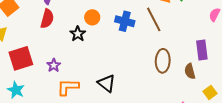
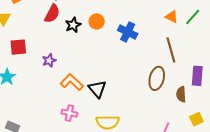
brown line: (154, 19) -> (171, 50), moved
black star: (78, 34) -> (73, 25), moved
red square: (21, 58) -> (18, 47), size x0.7
orange L-shape: (68, 87) -> (72, 82), moved, turned 30

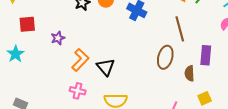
orange L-shape: (72, 82) -> (80, 60), turned 90

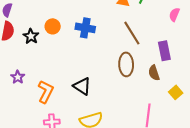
black triangle: (106, 67) -> (82, 86), moved

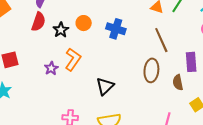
purple star: (18, 77) -> (51, 68), moved
black triangle: (82, 86) -> (105, 86), turned 36
orange L-shape: (46, 92) -> (73, 59), moved

